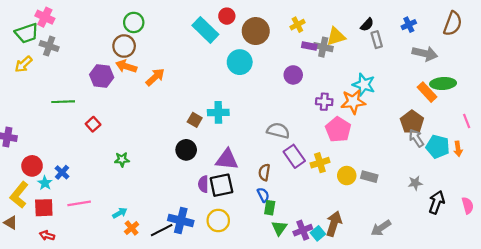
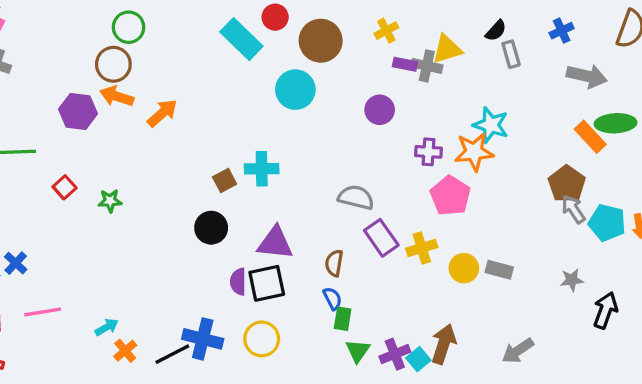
brown square: (195, 120) -> (225, 181), turned 32
green star: (122, 159) -> (110, 201), moved

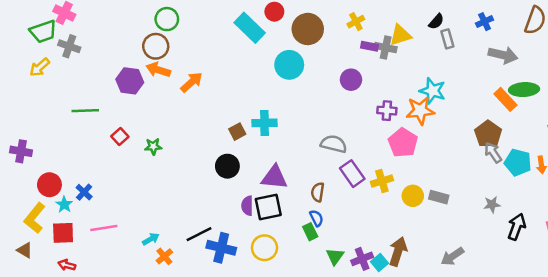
green rectangle: (343, 319) -> (310, 232), moved, turned -35
black line: (172, 354) -> (199, 234), moved

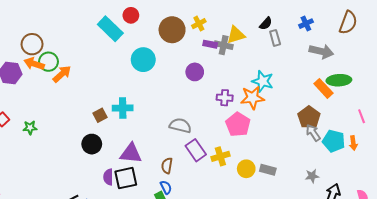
green circle: (167, 19) -> (48, 62), moved
brown circle: (308, 29) -> (172, 30), moved

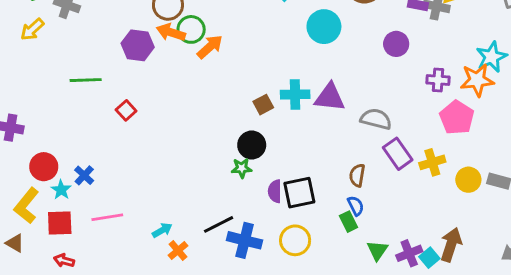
cyan star: (263, 81) -> (491, 57), turned 30
green star: (30, 128) -> (242, 168), moved
purple triangle: (131, 153) -> (330, 97), moved

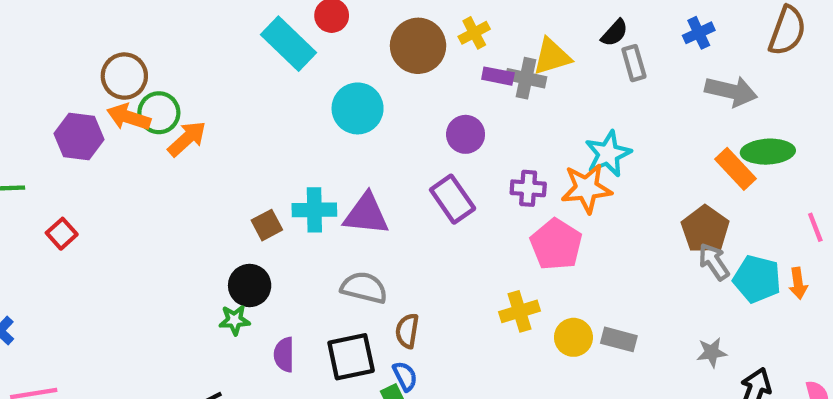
gray semicircle: (376, 119) -> (364, 288), moved
purple rectangle: (398, 154) -> (453, 199), moved
black square: (299, 193) -> (351, 357), moved

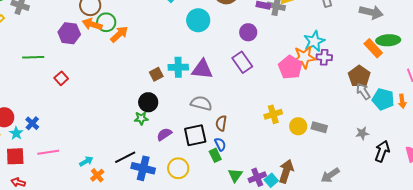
purple cross: (528, 188) -> (324, 57), moved
pink pentagon: (556, 244) -> (290, 67), moved
purple semicircle: (284, 355) -> (164, 134), turned 56

